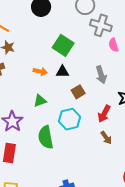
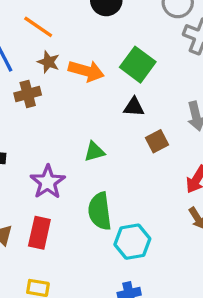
orange arrow: (40, 71) -> (86, 71), moved, size x1.5
cyan hexagon: (70, 119) -> (132, 242), moved

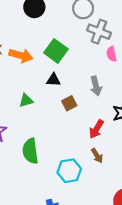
green triangle: (94, 152) -> (26, 100), moved
cyan hexagon: (132, 242) -> (69, 171), moved

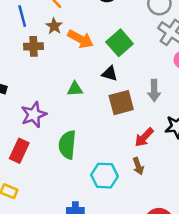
brown square: (69, 103) -> (121, 103), size x1.5

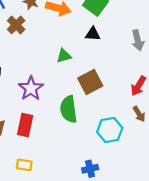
brown cross: (33, 46) -> (16, 25), turned -30
brown square: (121, 103) -> (90, 82), moved

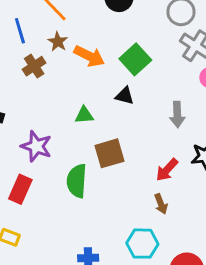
purple star: (31, 88) -> (36, 146), turned -30
cyan hexagon: (110, 130) -> (142, 244), moved

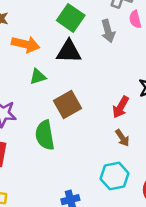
orange arrow: (89, 56) -> (26, 44), moved
black triangle: (125, 96) -> (69, 52), size x1.5
gray arrow: (177, 115) -> (108, 31), moved

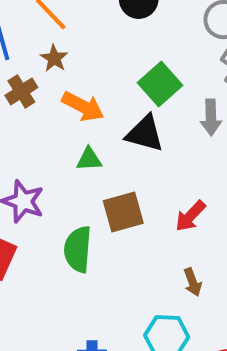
red arrow: (121, 107) -> (190, 216), moved

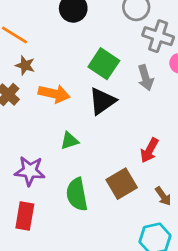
black triangle: (145, 134) -> (102, 101), turned -36
green triangle: (89, 159) -> (69, 141), moved
brown square: (123, 212) -> (122, 184), moved

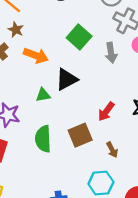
black triangle: (102, 101) -> (67, 79), moved

